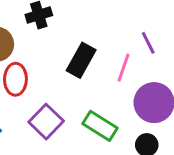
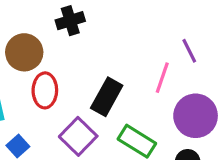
black rectangle: (81, 60) -> (107, 97), moved

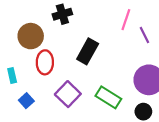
pink line: (162, 78) -> (126, 20), moved
black rectangle: (107, 97) -> (88, 51), moved

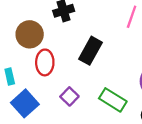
purple square: (68, 94) -> (69, 96), size x0.7
blue square: (26, 101) -> (25, 103), size x1.6

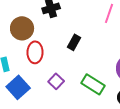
black rectangle: (91, 51) -> (74, 42), size x0.7

